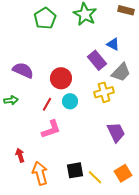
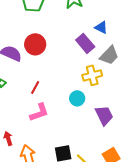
red circle: (61, 78) -> (35, 44), moved
cyan circle: (70, 101) -> (77, 98), moved

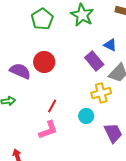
red line: (35, 87) -> (52, 106), moved

